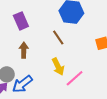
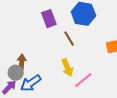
purple rectangle: (21, 21) -> (49, 19), moved
brown arrow: (24, 50) -> (22, 62), moved

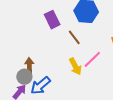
pink line: (83, 80) -> (92, 59), moved

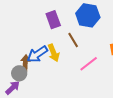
yellow arrow: (75, 66) -> (54, 53), moved
blue arrow: (40, 86) -> (37, 54), moved

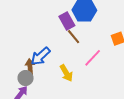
purple rectangle: (53, 20) -> (67, 21), moved
yellow arrow: (54, 53) -> (66, 73), moved

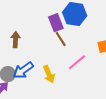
blue arrow: (40, 56) -> (23, 70), moved
brown arrow: (30, 67) -> (15, 40), moved

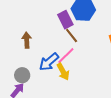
pink line: (77, 62) -> (66, 56), moved
blue arrow: (23, 70) -> (49, 62), moved

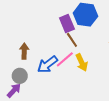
brown arrow: (27, 40) -> (24, 51), moved
yellow arrow: (63, 72) -> (82, 62), moved

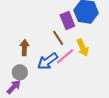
brown line: (72, 40) -> (58, 38), moved
yellow arrow: (82, 62) -> (83, 48), moved

